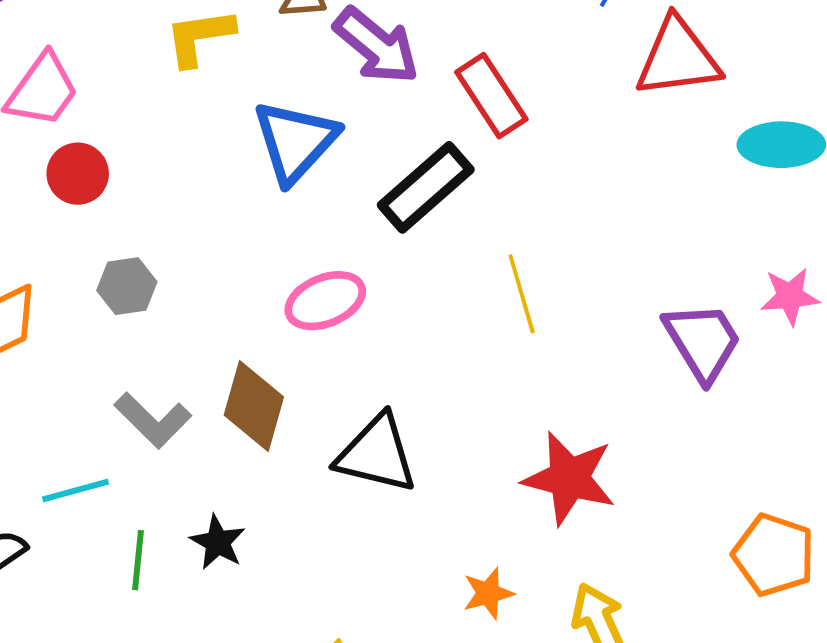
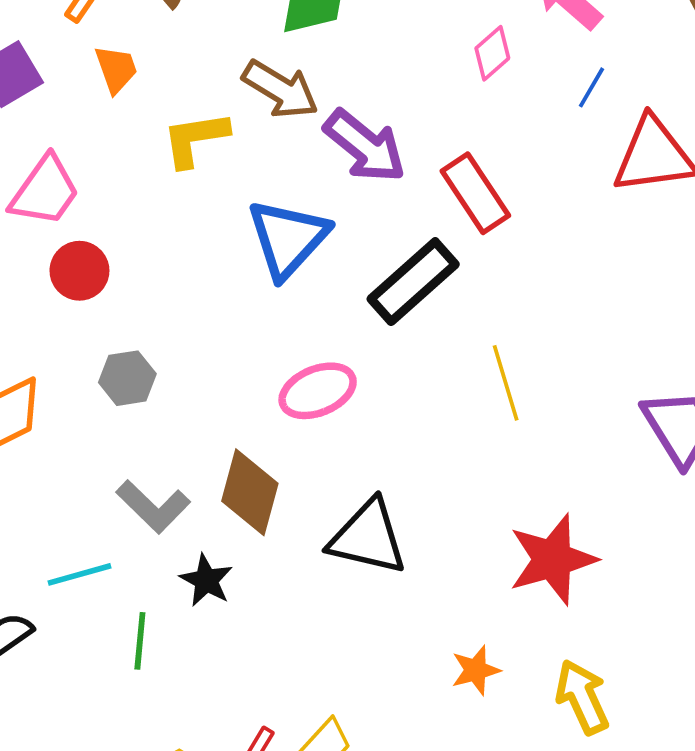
red star: (569, 478) -> (553, 559), turned -30
black star: (218, 542) -> (206, 580), moved

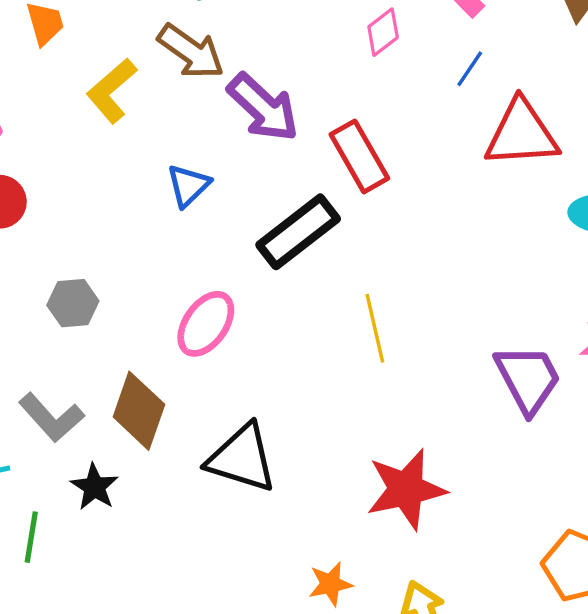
yellow L-shape: (195, 139) -> (112, 91), turned -36
blue triangle: (288, 238) -> (188, 185), size x0.6
gray hexagon: (127, 378) -> (73, 303), moved
pink ellipse: (318, 391) -> (206, 324), turned -36

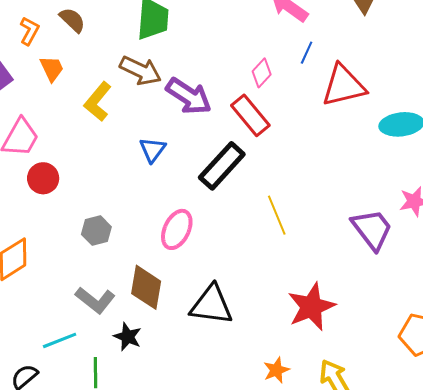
pink diamond: (383, 32) -> (262, 73), moved

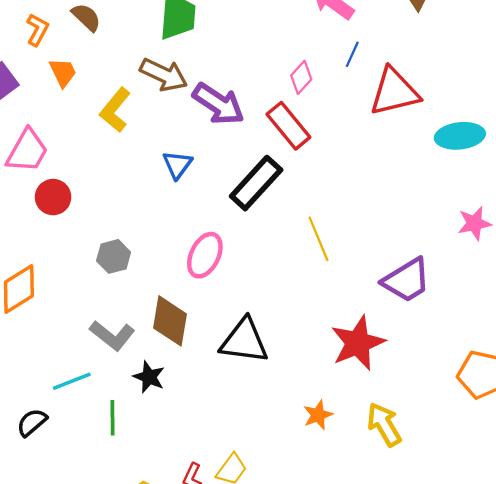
purple trapezoid: (372, 229) -> (407, 280), moved, turned 96

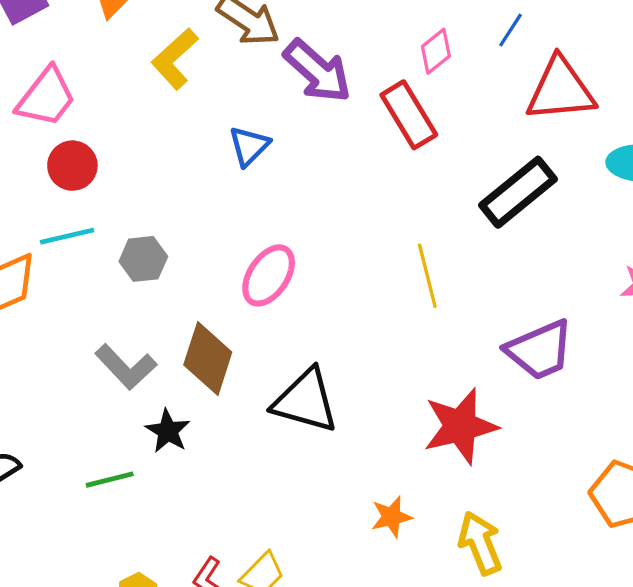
black rectangle: (256, 183) -> (518, 192), moved
cyan line: (72, 381) -> (67, 236), moved
green line: (112, 418) -> (110, 480), turned 68

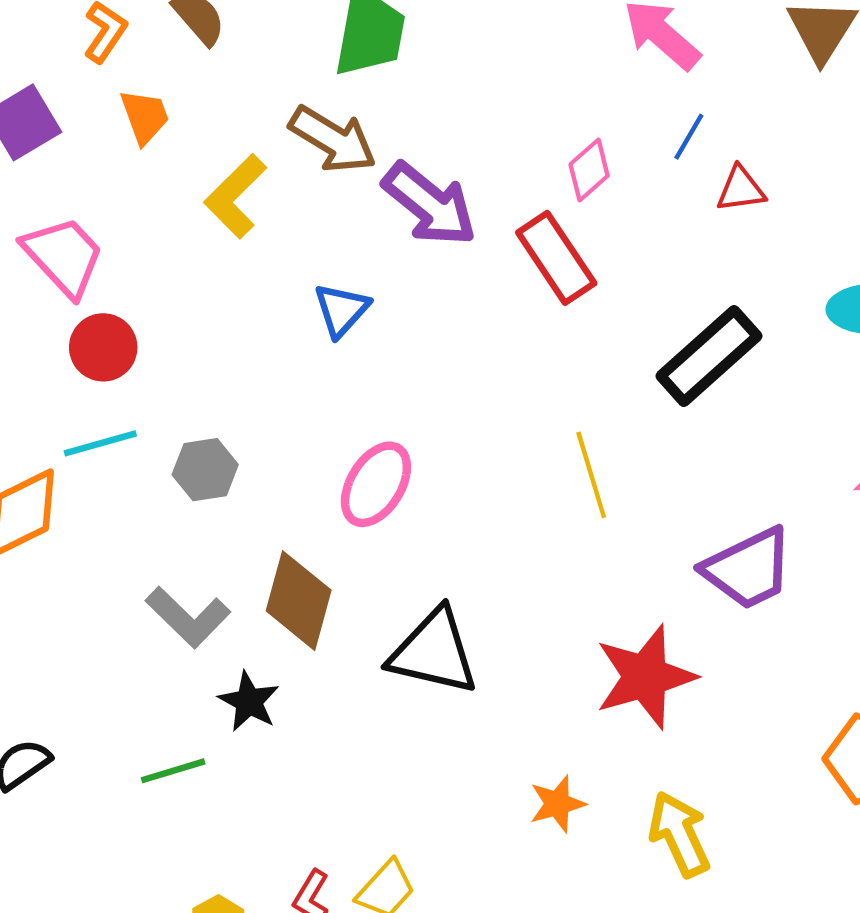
red triangle: (560, 90) -> (741, 189), moved, size x0.5
pink trapezoid: (46, 97) -> (64, 256), turned -78

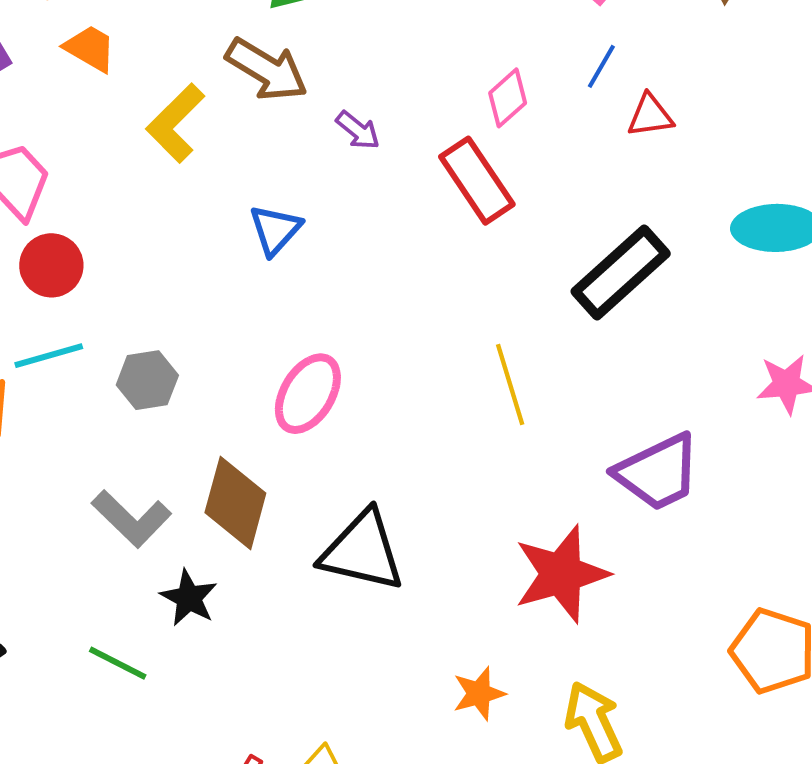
orange trapezoid: (145, 116) -> (90, 48), turned -40
purple arrow: (430, 204) -> (358, 130), size x0.5
green line: (173, 771) -> (118, 663), turned 44

